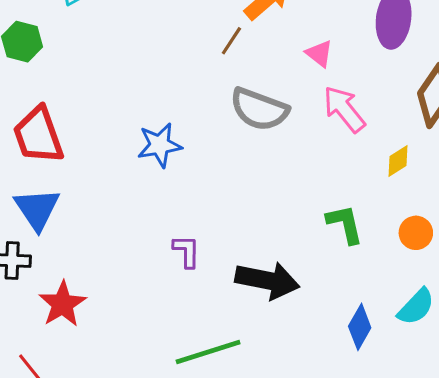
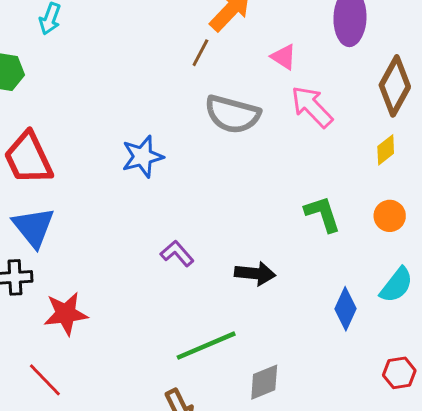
yellow diamond: (398, 161) -> (386, 150), moved
purple L-shape: (187, 251) -> (177, 253), turned -36
black arrow: (267, 280) -> (255, 273), size x0.7
red star: (62, 304) -> (66, 314), turned 30

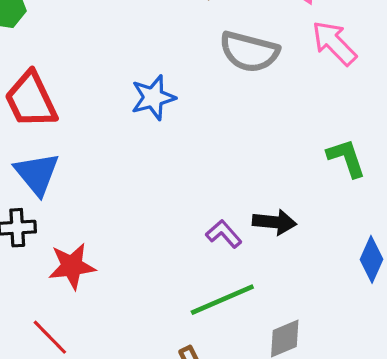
purple L-shape: (177, 253) -> (224, 234), moved

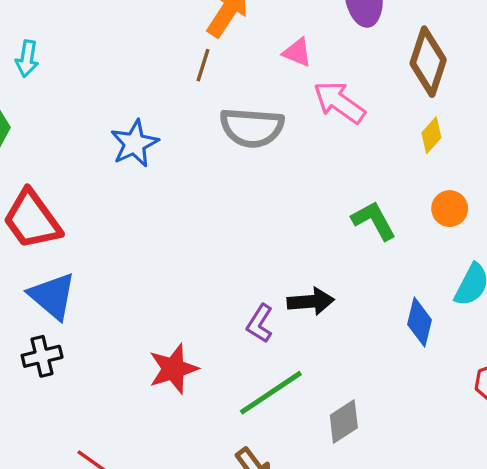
blue star: (153, 98) -> (134, 143), moved
purple L-shape: (224, 234) -> (260, 323), turned -96
red star: (72, 266) -> (173, 369), moved

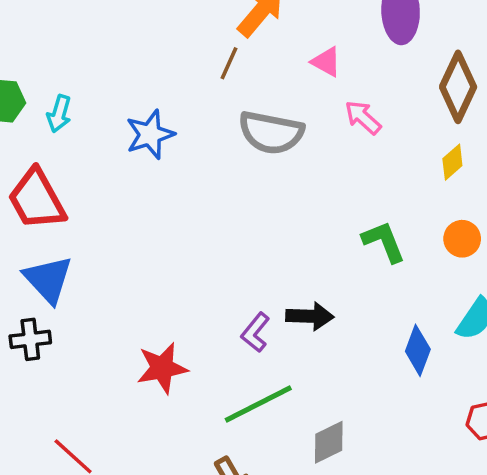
cyan arrow: (27, 59) -> (59, 114), moved
pink arrow: (339, 102) -> (363, 117), size x0.7

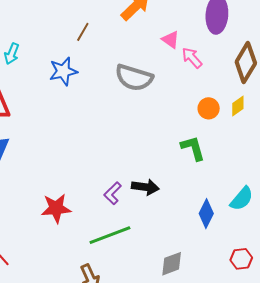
brown line: (229, 63) -> (83, 32), moved
pink arrow: (363, 117) -> (192, 58), moved
orange circle: (462, 239) -> (209, 108), moved
gray diamond: (329, 442) -> (172, 264), moved

